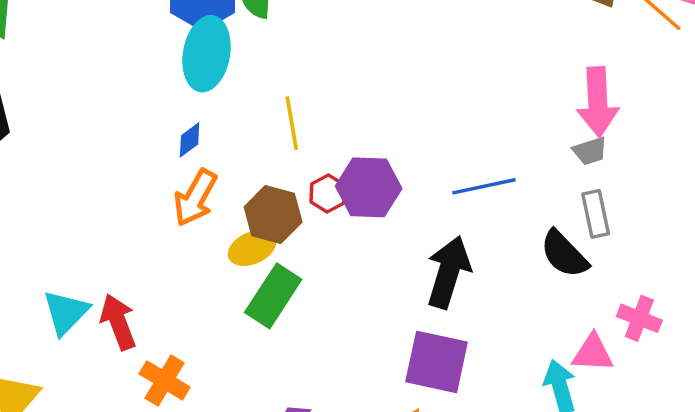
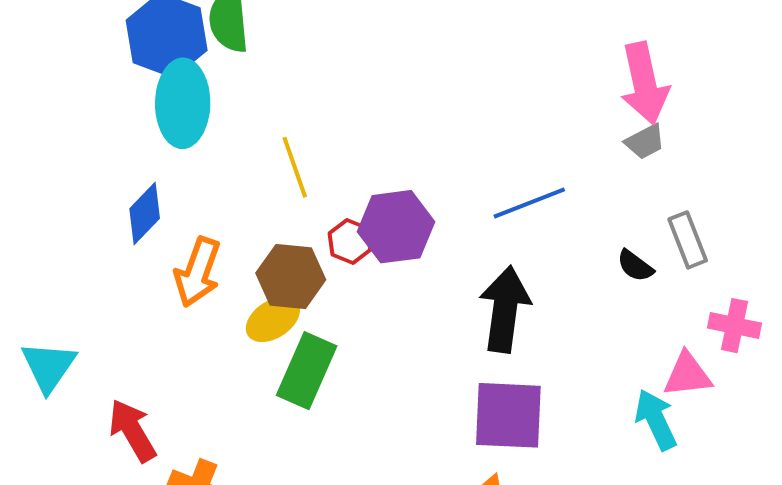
blue diamond: (190, 140) -> (145, 214), moved, size x1.4
gray rectangle: (596, 214) -> (688, 240), moved
black semicircle: (564, 254) -> (635, 266), size x0.6
cyan triangle: (66, 312) -> (49, 366), moved

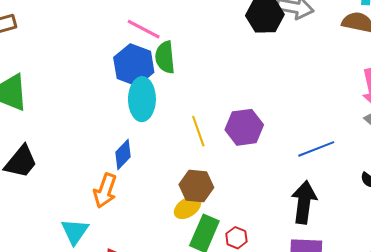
purple hexagon: (396, 227) -> (244, 127), moved
red hexagon: (350, 242) -> (236, 238), moved
orange arrow: (198, 272) -> (105, 191), moved

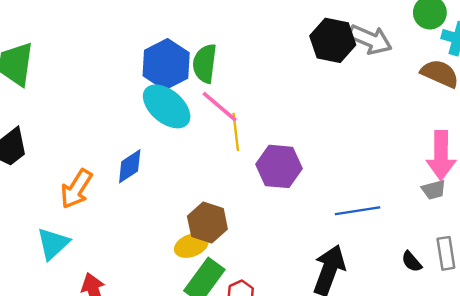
pink line: (144, 29) -> (220, 107), moved
cyan ellipse: (142, 99) -> (167, 106), turned -63
yellow line: (198, 131) -> (236, 132), moved
orange arrow: (105, 191) -> (76, 189), moved

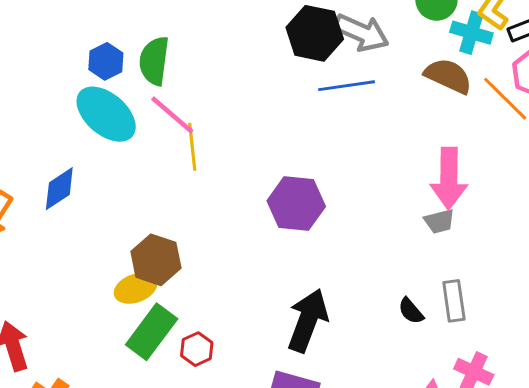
blue hexagon: (166, 64) -> (106, 61), size x0.6
purple hexagon: (279, 166) -> (296, 204), moved
blue line: (358, 211) -> (347, 86), moved

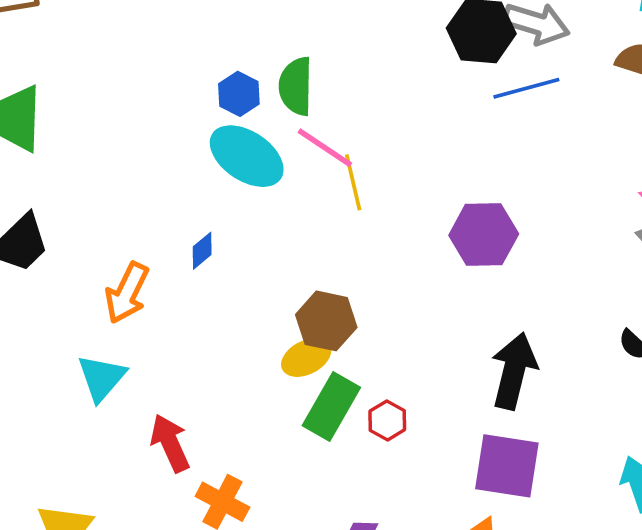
blue diamond: (59, 189) -> (202, 251), size x0.7

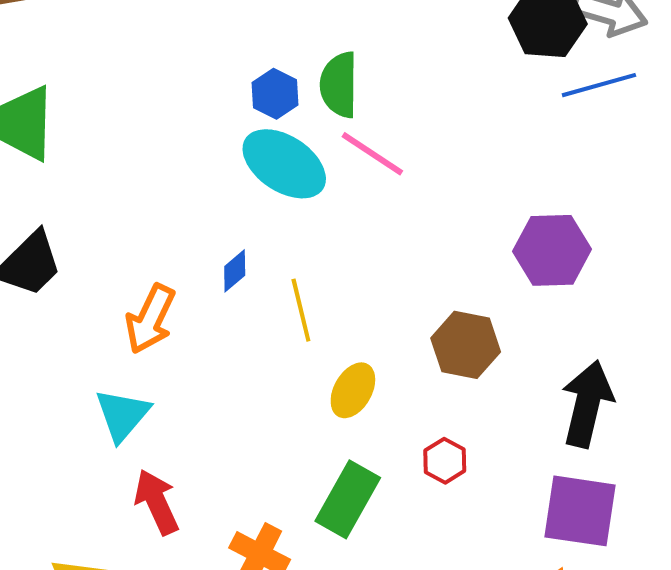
yellow line: (353, 182) -> (301, 310), moved
brown hexagon: (326, 321) -> (466, 345), moved
yellow ellipse: (306, 357) -> (353, 390), turned -33
green rectangle: (331, 407) -> (348, 499), moved
red arrow: (170, 443) -> (157, 502), moved

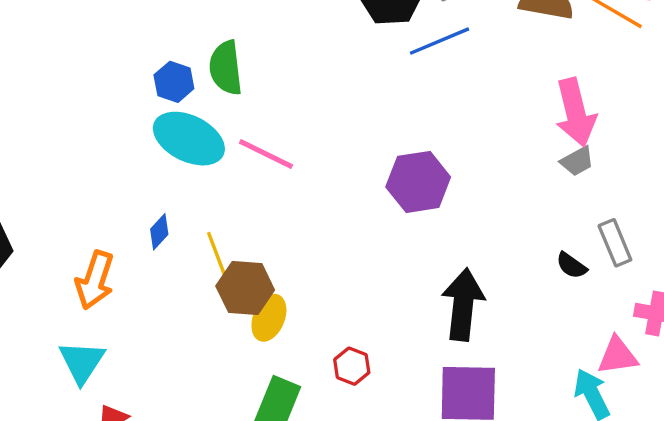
pink line: (372, 154) -> (266, 154), moved
brown hexagon: (466, 345) -> (245, 288), moved

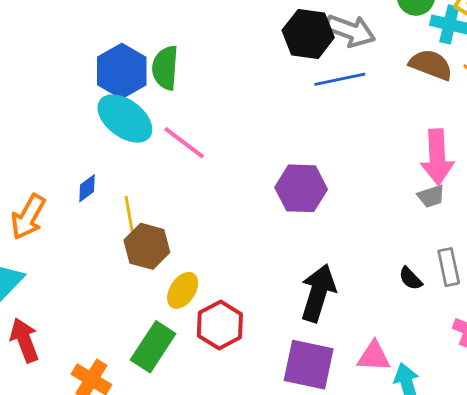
blue hexagon: (174, 82) -> (122, 71), size x1.6
yellow ellipse: (269, 318) -> (183, 290), moved
pink triangle: (618, 356) -> (374, 356), moved
red hexagon: (352, 366) -> (220, 325), size x1.6

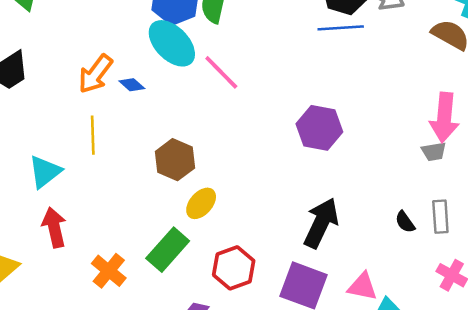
blue line: (340, 79) -> (341, 28), moved
blue diamond: (87, 188) -> (132, 85), moved, turned 70
orange arrow: (28, 217) -> (95, 74), moved
yellow line: (130, 218) -> (93, 135), moved
red hexagon: (220, 325) -> (234, 268), moved

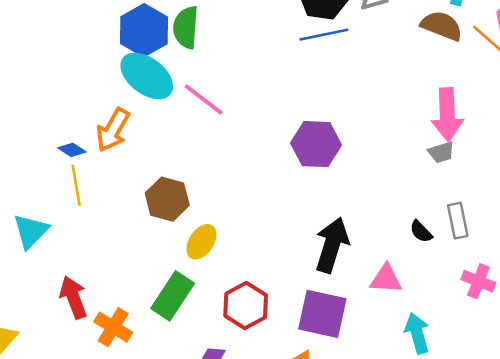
orange arrow: (95, 74) -> (113, 130), moved
blue diamond: (132, 85) -> (72, 150), moved
red arrow: (54, 227) -> (73, 297), moved
pink triangle: (362, 286) -> (386, 279), moved

